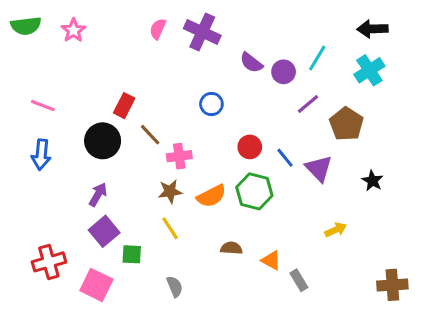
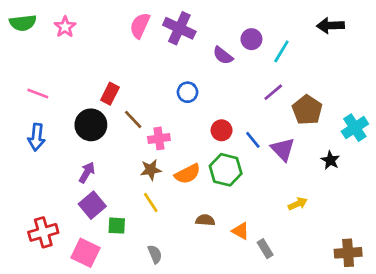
pink semicircle: (158, 29) -> (140, 26), size x1.4
cyan cross: (369, 70) -> (355, 128), moved
purple circle: (284, 72) -> (251, 39), moved

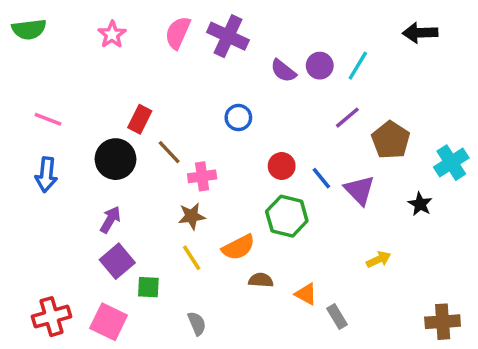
pink star: (65, 27) -> (112, 34), moved
purple circle: (251, 39) -> (320, 66), moved
orange semicircle: (188, 174) -> (238, 247), moved
red cross: (43, 232) -> (51, 317), moved

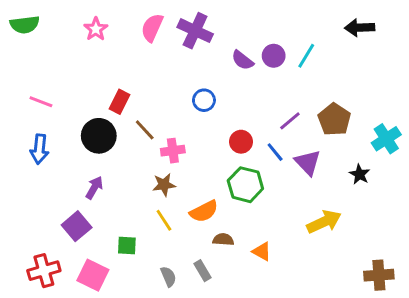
purple line: (347, 118) -> (290, 121), moved
yellow arrow: (379, 259) -> (324, 222), size x1.6
purple square: (117, 261) -> (77, 226), moved
gray rectangle: (337, 317) -> (202, 271), moved

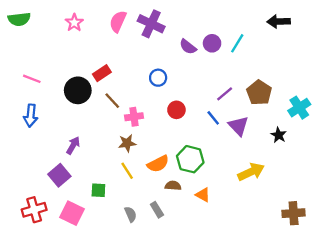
red rectangle: (119, 102) -> (102, 73), moved, turned 30
black circle: (99, 136) -> (78, 90), moved
red circle: (241, 142) -> (176, 110), moved
green hexagon: (245, 185) -> (190, 159), moved

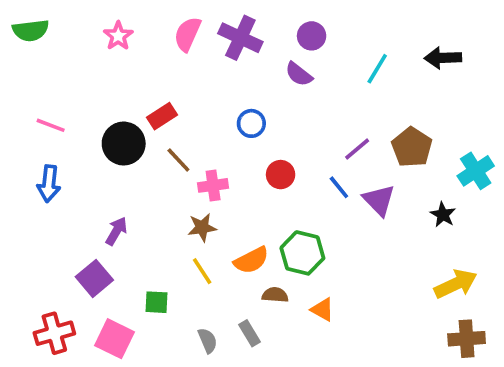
black arrow: (279, 21) -> (443, 58), moved
purple circle: (212, 43) -> (312, 36), moved
yellow arrow: (251, 172) -> (456, 284), moved

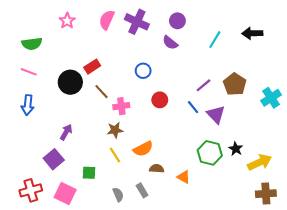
green semicircle: (31, 30) -> (32, 44), moved
black star: (443, 215) -> (236, 149), moved
green hexagon: (302, 253) -> (210, 153), moved

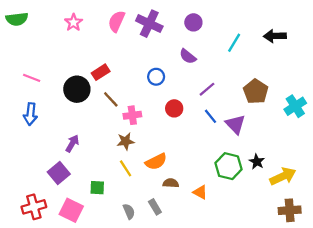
purple semicircle: (170, 43) -> (188, 56), moved
green semicircle: (32, 44) -> (17, 19), moved
purple line: (203, 85) -> (207, 89), moved

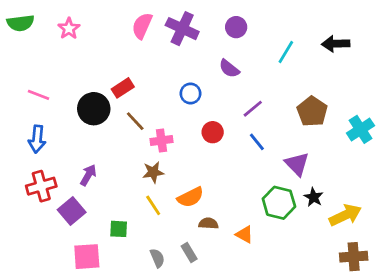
pink star: (73, 22) -> (69, 29), moved
purple triangle: (235, 124) -> (297, 164), moved
red cross: (34, 207) -> (41, 186), moved
pink square: (71, 210) -> (87, 257), turned -30

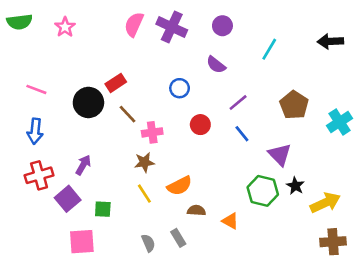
black arrow: (336, 44) -> (330, 41), moved
green square: (119, 229) -> (103, 209), moved

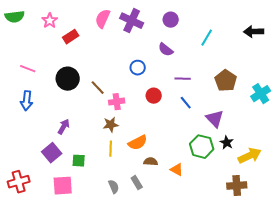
red rectangle: (116, 83) -> (71, 37), moved
purple line: (238, 102) -> (183, 79), turned 42
red cross: (39, 175) -> (19, 182), moved
yellow line: (144, 194) -> (111, 149), turned 35
brown cross: (333, 242) -> (237, 186), moved

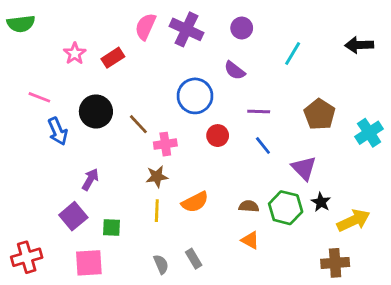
pink star: (50, 21) -> (75, 53), moved
red rectangle: (71, 37) -> (113, 58), moved
blue circle: (138, 68) -> (195, 96), size x1.6
blue arrow: (27, 101) -> (58, 131), moved, turned -30
brown semicircle: (151, 162) -> (249, 206), moved

